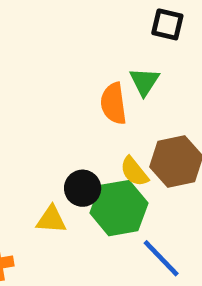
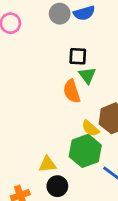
black square: (167, 24) -> (78, 56), moved
black circle: (83, 188) -> (57, 186), moved

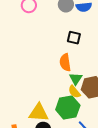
green triangle: (87, 75) -> (76, 79), moved
yellow triangle: (48, 164) -> (39, 113), size x1.5

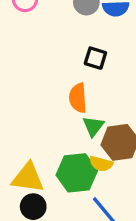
yellow semicircle: (74, 92) -> (101, 164), moved, turned -40

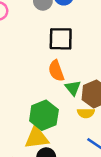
black square: (95, 58) -> (61, 39), size x1.5
green hexagon: (77, 173) -> (44, 115), moved

